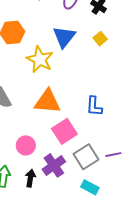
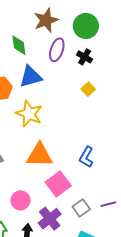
blue triangle: (64, 37) -> (31, 77), moved, turned 40
blue L-shape: (94, 106) -> (86, 157), turned 30
gray square: (86, 157) -> (81, 208), size x0.7

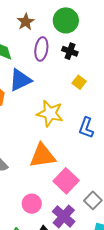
brown star: (46, 20) -> (26, 22), size x0.7
yellow star: (29, 114) -> (50, 113), moved
blue L-shape: (86, 157) -> (86, 128), moved

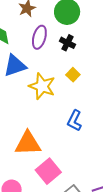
yellow star: (50, 113) -> (42, 86), moved

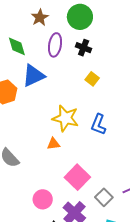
yellow star: (42, 86) -> (65, 118), moved
orange triangle: (28, 143) -> (53, 144), moved, size x0.5

